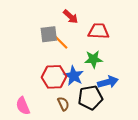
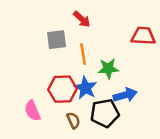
red trapezoid: (99, 31) -> (143, 36), moved
orange line: (60, 42) -> (83, 54), moved, turned 36
pink semicircle: (23, 106) -> (32, 111), moved

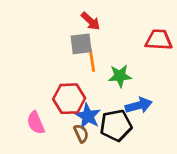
gray square: (57, 40) -> (81, 44), moved
blue star: (85, 88) -> (88, 116), moved

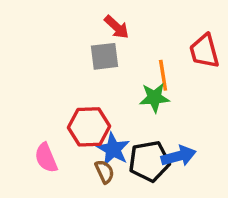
red trapezoid: (159, 40) -> (204, 51), turned -108
orange line: (92, 60) -> (163, 75), moved
blue arrow: (139, 105) -> (179, 156), moved

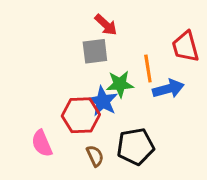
green star: (154, 98) -> (120, 84), moved
blue star: (113, 149) -> (103, 101), moved
blue arrow: (179, 156) -> (168, 89), moved

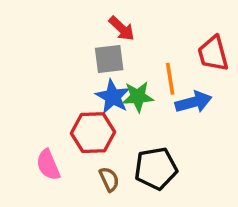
blue star: (103, 101) -> (113, 97), moved

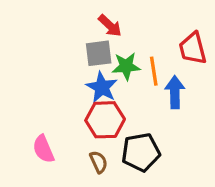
green star: (138, 97) -> (126, 66), moved
blue arrow: (193, 102) -> (175, 92), turned -76
red hexagon: (93, 133) -> (105, 120), moved

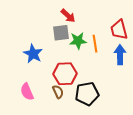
blue star: (102, 87) -> (33, 54), moved
blue arrow: (175, 92) -> (120, 55), moved
brown semicircle: (99, 162) -> (58, 92), moved

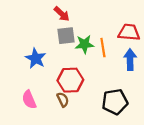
red arrow: (68, 16) -> (62, 14), moved
red trapezoid: (119, 30) -> (129, 32), turned 110
black pentagon: (87, 94) -> (115, 102), moved

